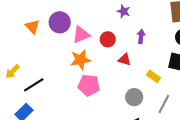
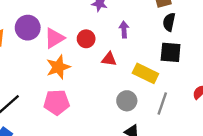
yellow rectangle: (154, 76) -> (145, 73), size x1.5
pink pentagon: (89, 85) -> (57, 102), moved

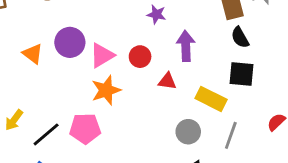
black semicircle: (169, 22) -> (240, 37), turned -42
purple arrow: (124, 30) -> (186, 46), size x1.5
pink pentagon: (57, 102) -> (85, 129), moved

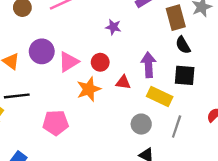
purple arrow: (186, 46) -> (148, 65), moved
orange star: (106, 90) -> (89, 89), moved
black line: (46, 134) -> (17, 96), moved, turned 35

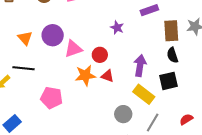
black square: (185, 75) -> (168, 81), turned -30
red triangle: (123, 82) -> (107, 76), moved

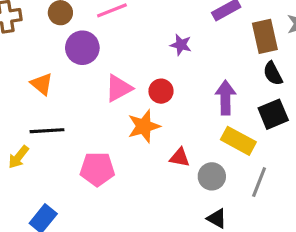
purple circle: (53, 35) -> (82, 48), moved
red triangle: (107, 76) -> (180, 158), moved

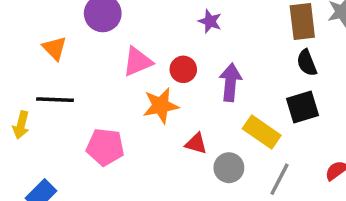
purple arrow: (225, 98) -> (230, 82), moved
yellow arrow: (18, 157) -> (21, 125), turned -30

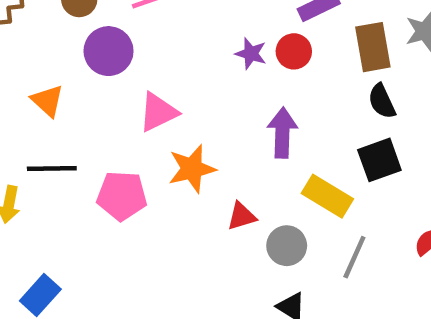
red circle: (183, 69) -> (294, 51), moved
red triangle: (196, 144) -> (242, 216), turned -30
pink pentagon: (105, 147) -> (122, 196), moved

